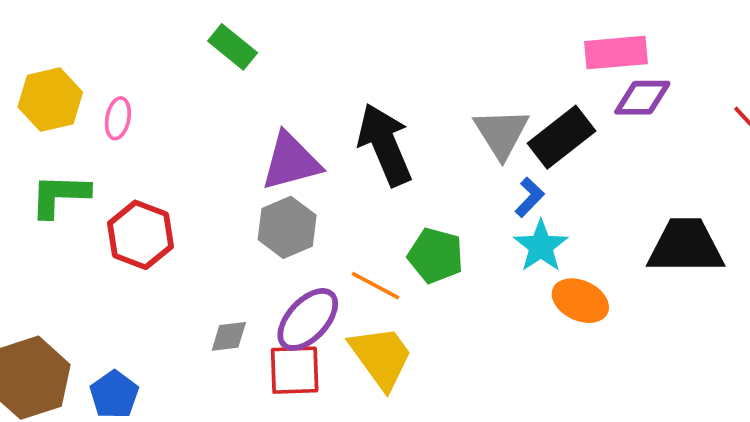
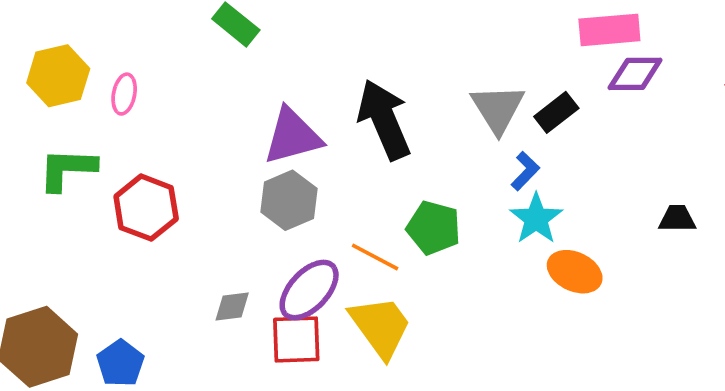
black rectangle: (562, 137) -> (556, 112), size x0.7
black trapezoid: (686, 246) -> (677, 219), size x0.5

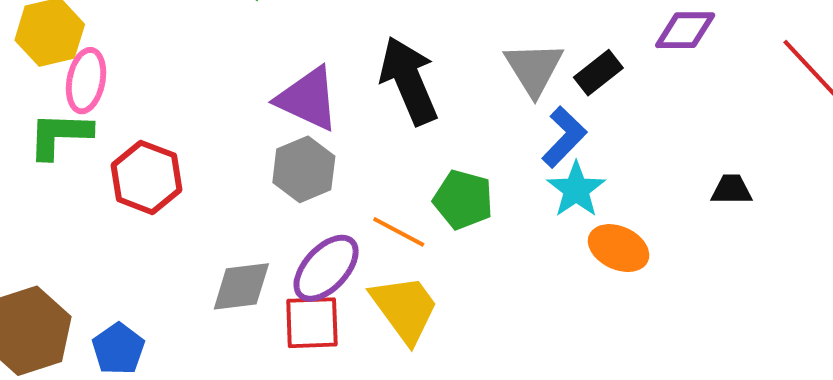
pink ellipse: (124, 94) -> (86, 81), moved, size x1.4
purple triangle: (293, 136) -> (308, 99), turned 40
blue L-shape: (525, 171) -> (564, 137), size x1.4
gray diamond: (232, 306) -> (241, 286), size x1.5

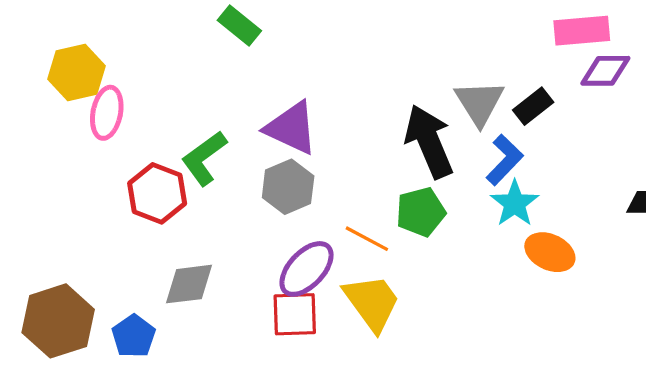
black arrow: (409, 81) -> (429, 141), moved
green L-shape: (60, 135) -> (204, 158), moved, turned -38
green pentagon: (463, 200) -> (421, 212), turned -30
gray diamond: (241, 286) -> (189, 284), moved

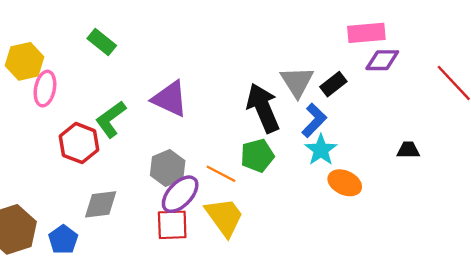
green rectangle: (239, 26) -> (102, 42), moved
gray hexagon: (288, 187) -> (168, 168), moved

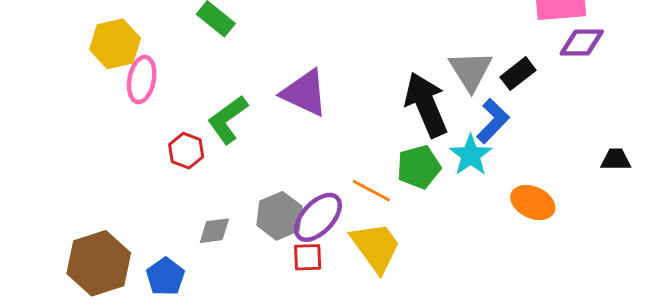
red hexagon: (79, 143) -> (186, 151), size x0.7
cyan star: (321, 150) -> (471, 155), moved
gray hexagon: (168, 168) -> (279, 216), moved
gray diamond: (101, 204) -> (214, 231), size x0.7
red square: (172, 225) -> (308, 257), size x0.7

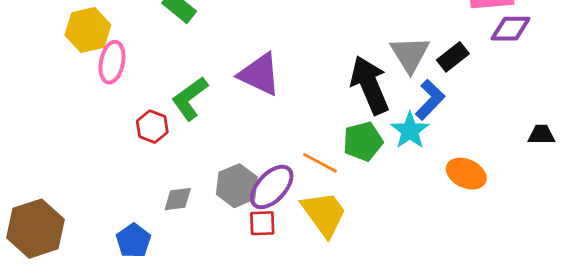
brown hexagon: (99, 263) -> (36, 229), moved

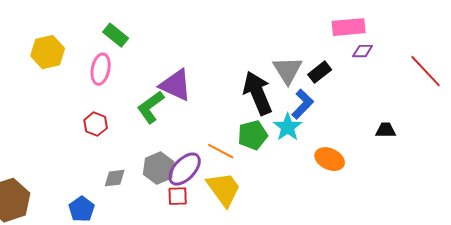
purple diamond: (511, 29) -> (363, 51), size x0.7
pink ellipse: (112, 62) -> (101, 69), moved
green L-shape: (190, 98) -> (151, 107), moved

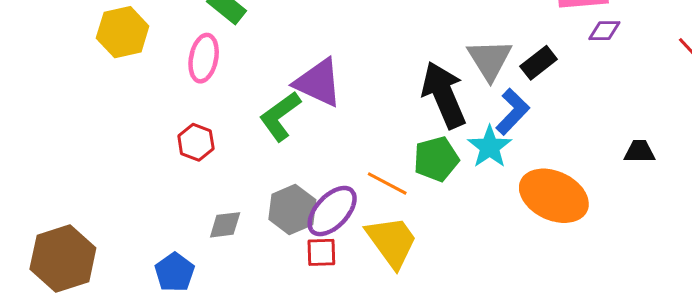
orange ellipse: (330, 159) -> (554, 196), size x1.5

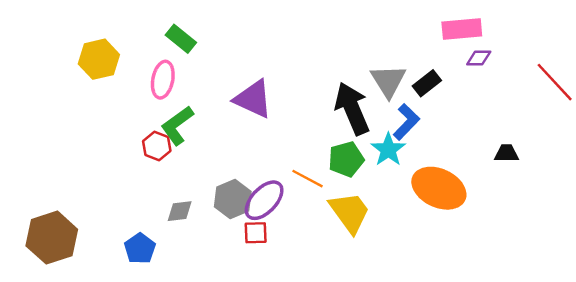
green L-shape: (280, 116) -> (177, 125), moved
yellow trapezoid: (392, 242) -> (350, 212), moved

